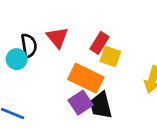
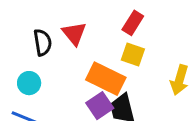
red rectangle: (99, 43) -> (133, 23), moved
cyan circle: (17, 59) -> (29, 83), moved

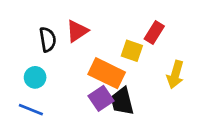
red rectangle: (133, 23) -> (154, 32), moved
red triangle: (74, 33) -> (77, 31), turned 35

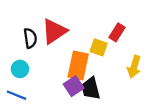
red triangle: (77, 31) -> (54, 31), size x1.4
orange rectangle: (107, 73) -> (78, 66), turned 76

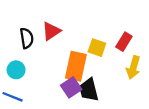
red triangle: (54, 31) -> (51, 31), size x0.7
red rectangle: (117, 32) -> (124, 42), moved

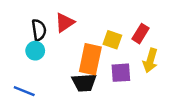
cyan circle: (16, 70) -> (35, 51), moved
purple square: (71, 87) -> (121, 73), moved, turned 30
black trapezoid: (89, 90) -> (84, 83), moved, turned -80

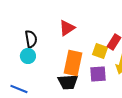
red triangle: (65, 23) -> (67, 28), moved
yellow square: (112, 40) -> (100, 51), moved

